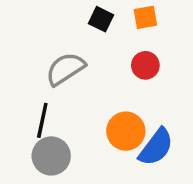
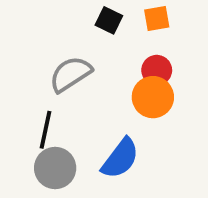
orange circle: (126, 131) -> (153, 97), moved
blue semicircle: (156, 147) -> (120, 158), moved

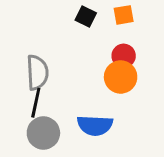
gray semicircle: (70, 74) -> (37, 72), moved, turned 120
blue semicircle: (120, 158) -> (95, 125), turned 56

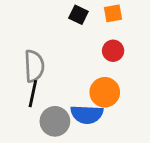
orange circle: (121, 77) -> (105, 92), moved
gray circle: (43, 133) -> (55, 121), moved

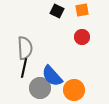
orange circle: (105, 92) -> (74, 90), moved
blue semicircle: (87, 114) -> (52, 76), moved, turned 45

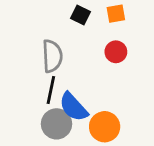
gray semicircle: (25, 48) -> (52, 56), moved
black line: (24, 68) -> (51, 90), moved

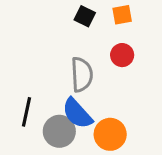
gray semicircle: (52, 56) -> (82, 75), moved
black line: (51, 90) -> (26, 112), moved

